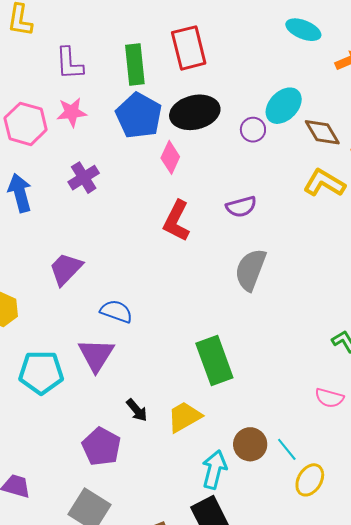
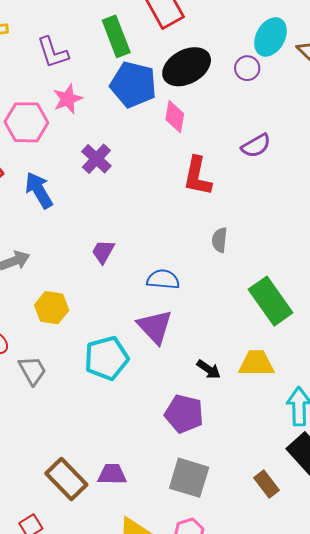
purple trapezoid: (66, 269) -> (103, 252), size x0.7
gray semicircle: (250, 270) -> (220, 240), moved, size x0.6
yellow trapezoid: (184, 417) -> (256, 363), turned 45

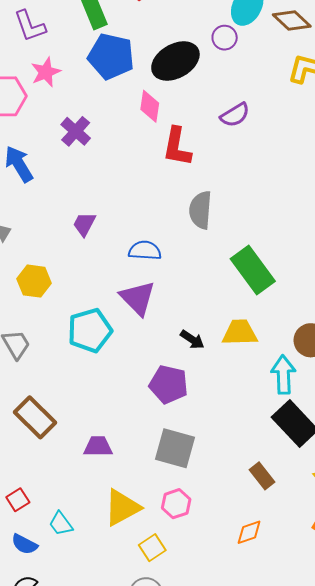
black ellipse: (187, 67) -> (175, 61), moved
pink diamond: (175, 117) -> (150, 106), moved
gray semicircle: (220, 240) -> (200, 210), size x1.5
brown rectangle: (66, 479) -> (35, 417), moved
brown rectangle: (266, 484) -> (262, 476), moved

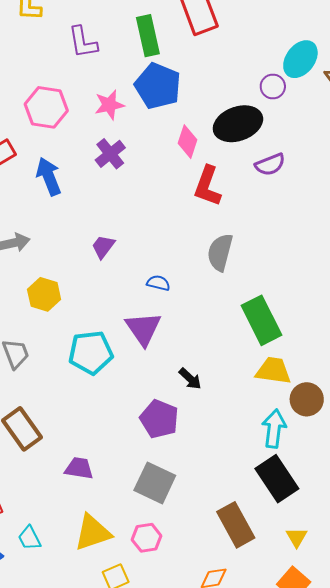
black ellipse: (175, 61) -> (238, 124), moved
pink star: (46, 72) -> (109, 105), moved
blue semicircle: (145, 251) -> (158, 283), size x0.7
yellow trapezoid: (240, 333) -> (273, 371), moved
brown rectangle: (262, 476) -> (236, 525), size x1.6

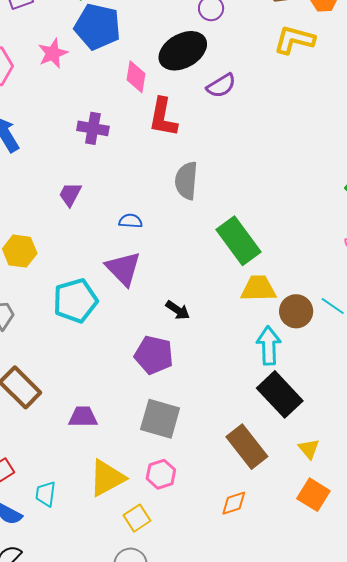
purple cross: (110, 154) -> (93, 128), moved, turned -32
cyan trapezoid: (29, 538) -> (46, 494), turned 44

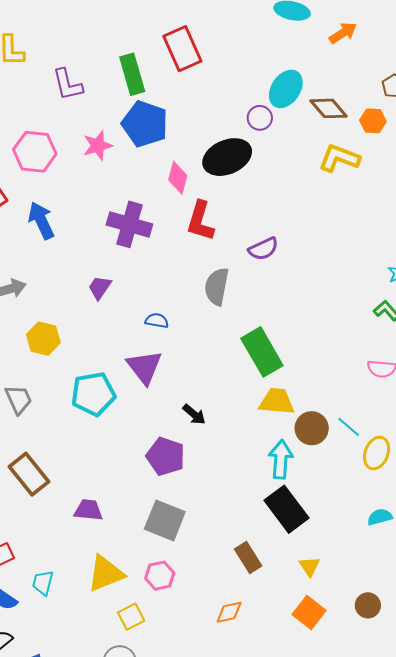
purple semicircle: (221, 86) -> (263, 249), moved
purple cross: (93, 128) -> (129, 224), size x1.4
brown rectangle: (247, 447) -> (248, 558), size x0.7

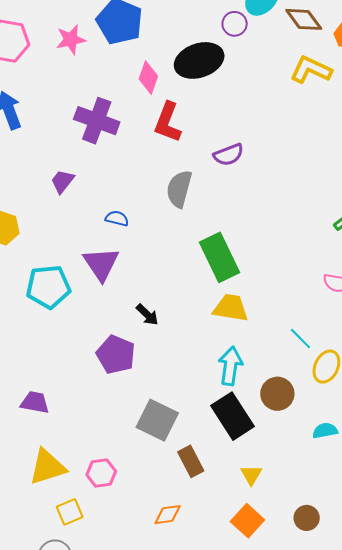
brown circle: (312, 428) -> (277, 394), moved
gray square: (165, 520) -> (157, 420), moved

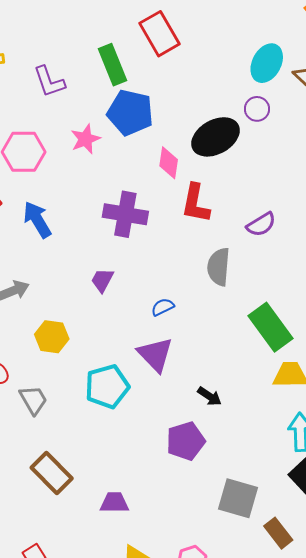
purple circle: (235, 24) -> (257, 109), moved
blue semicircle: (117, 218) -> (163, 307), turned -30
purple pentagon: (116, 354) -> (186, 441), turned -30

